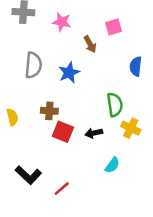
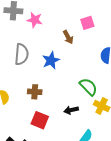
pink star: (62, 22) -> (35, 20), moved
green semicircle: (115, 105) -> (88, 87), turned -36
red square: (63, 132) -> (40, 120), moved

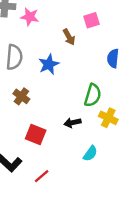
green semicircle: (88, 87) -> (93, 95), turned 60
brown cross: (35, 92) -> (21, 96), moved, turned 32

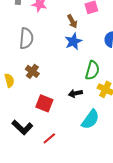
blue star: (49, 64) -> (73, 41), moved
cyan semicircle: (90, 154) -> (90, 119), size x1.5

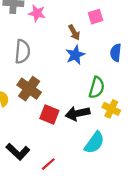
brown cross: (32, 71) -> (29, 89), size x1.5
black arrow: (75, 93) -> (78, 113), size x1.5
red square: (44, 103) -> (49, 115), moved

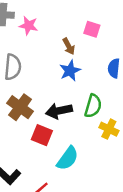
pink square: (96, 17) -> (92, 29), turned 35
black arrow: (78, 113) -> (59, 111), moved
cyan semicircle: (94, 143) -> (68, 158), moved

